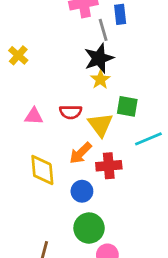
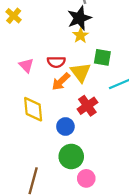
pink triangle: (34, 116) -> (26, 65), turned 42
orange arrow: (81, 153) -> (61, 82), moved
red cross: (109, 166) -> (87, 106), turned -30

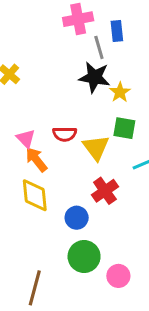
black star: (79, 18) -> (94, 77), turned 30
yellow star: (80, 35) -> (120, 92), moved
orange arrow: (61, 82) -> (36, 159), moved, turned 96
pink circle: (86, 178) -> (118, 276), moved

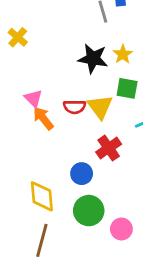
black star: (94, 77) -> (93, 59), moved
red semicircle: (65, 134) -> (75, 107), moved
yellow diamond: (35, 195) -> (42, 196), moved

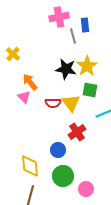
yellow star: (123, 54) -> (87, 66), size x1.5
orange arrow: (43, 118) -> (30, 82), moved

